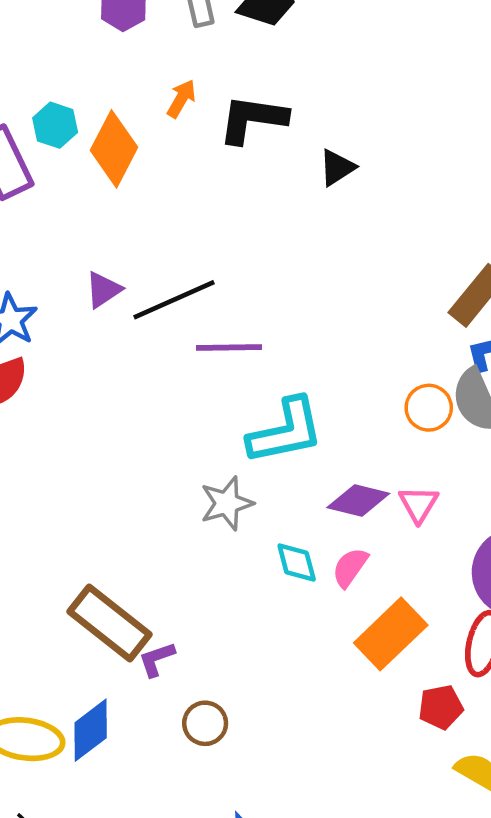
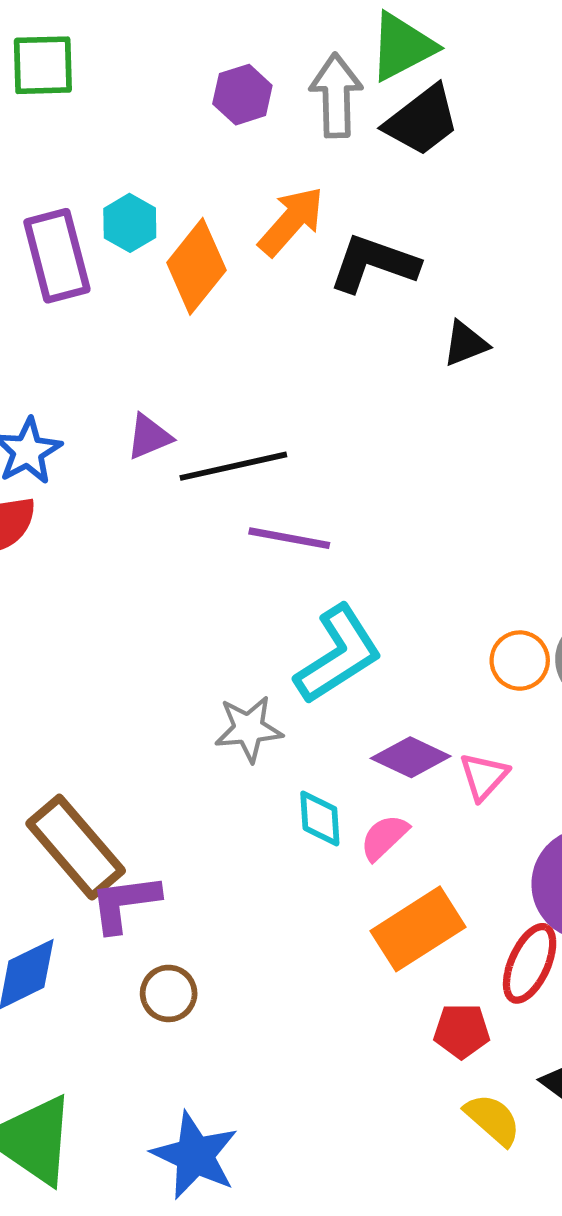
orange arrow: (181, 99) -> (291, 221), size x1.6
cyan L-shape: (286, 431) -> (338, 655), turned -32
purple L-shape: (157, 659) -> (125, 903), size x1.5

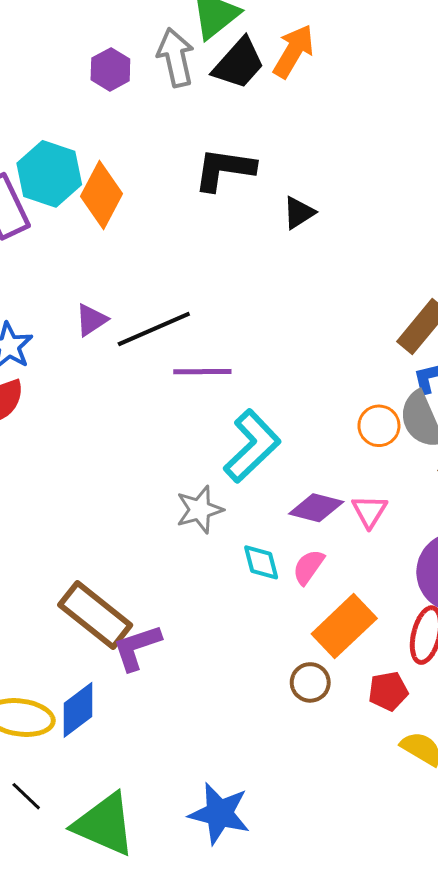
orange arrow: (291, 221) -> (294, 51), moved
cyan hexagon: (130, 223) -> (49, 174), size x1.6
brown circle: (169, 993) -> (310, 682), moved

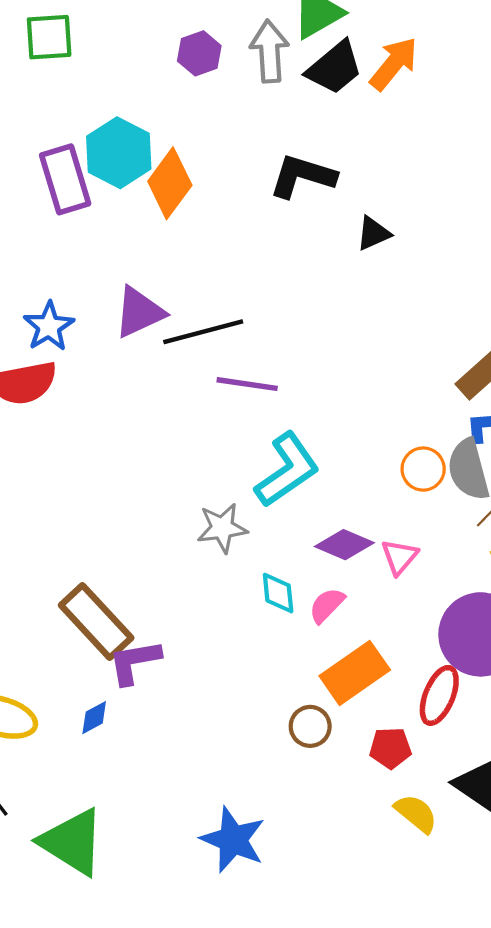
purple triangle: (91, 320) -> (139, 312), size x1.5
blue diamond: (78, 710) -> (94, 718), moved, size x0.6
blue star: (219, 813) -> (233, 840), moved

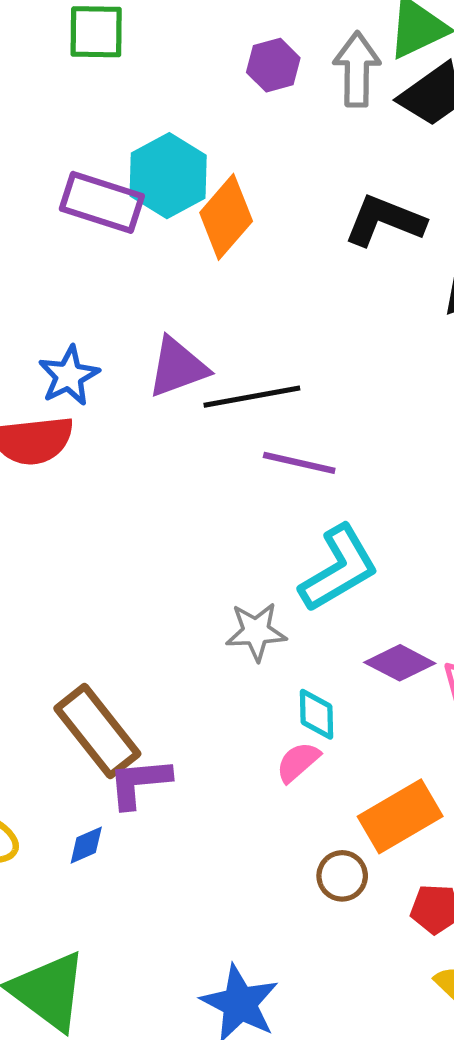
purple rectangle: (65, 179) -> (102, 202), turned -60
pink semicircle: (327, 605) -> (298, 762), moved

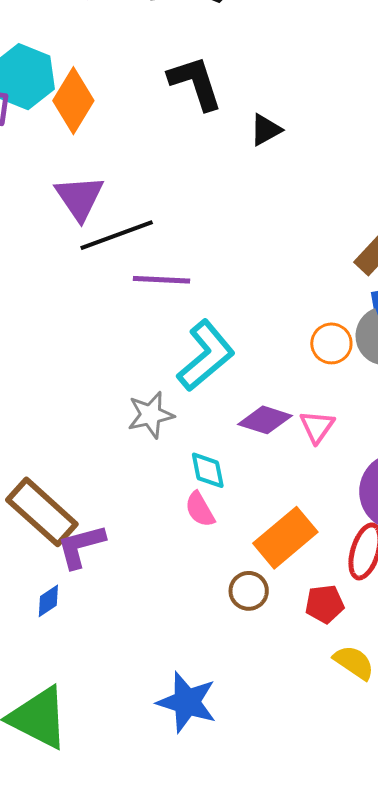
black L-shape: (385, 221) -> (195, 83), turned 60
purple triangle: (178, 367) -> (79, 198), moved, turned -34
pink semicircle: (298, 762) -> (200, 509), turned -69

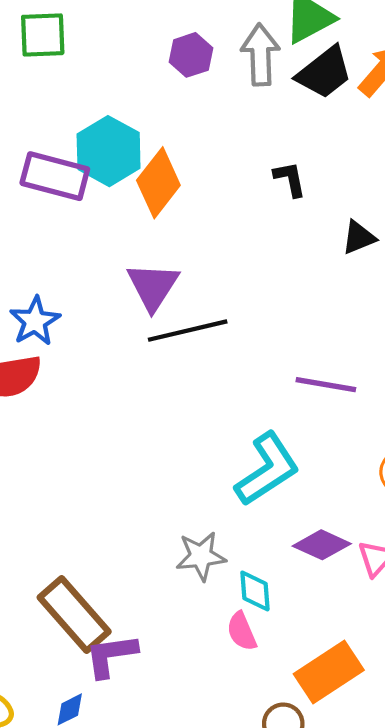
black L-shape: (195, 83) -> (290, 179), size x0.6
purple line: (162, 280) -> (326, 385), moved
gray star: (151, 415) -> (201, 556), moved

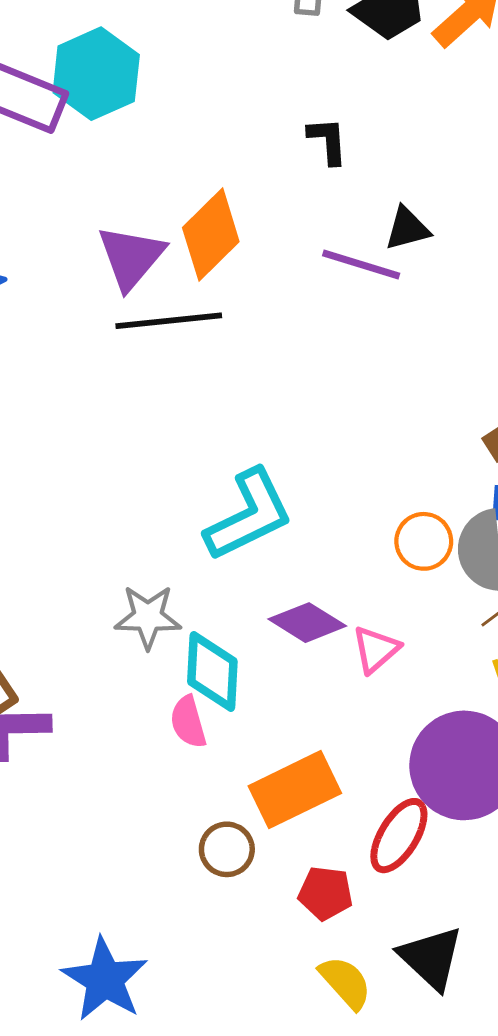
orange diamond: (158, 183) -> (211, 235), moved
purple line: (326, 385) -> (361, 264), moved
cyan diamond: (255, 591) -> (212, 671), size x1.4

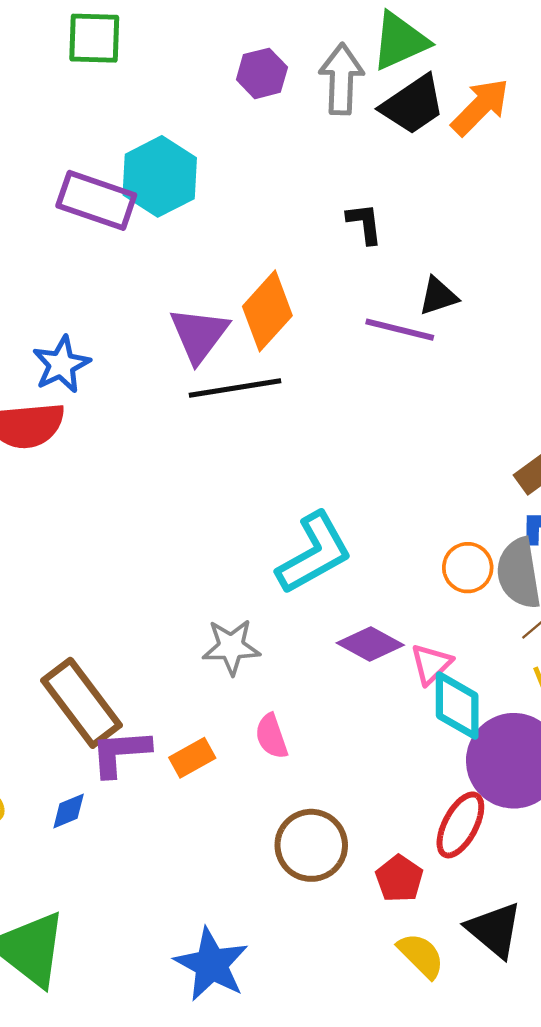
cyan diamond: (212, 671) -> (457, 706), moved
orange rectangle: (295, 790) -> (192, 758), moved, size x0.6
brown circle: (227, 849) -> (311, 845), size x1.5
red pentagon: (325, 893) -> (399, 879), turned 30

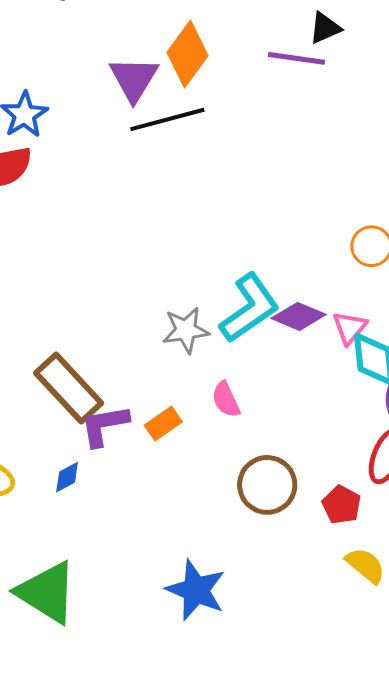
cyan L-shape: (314, 553) -> (249, 308), moved

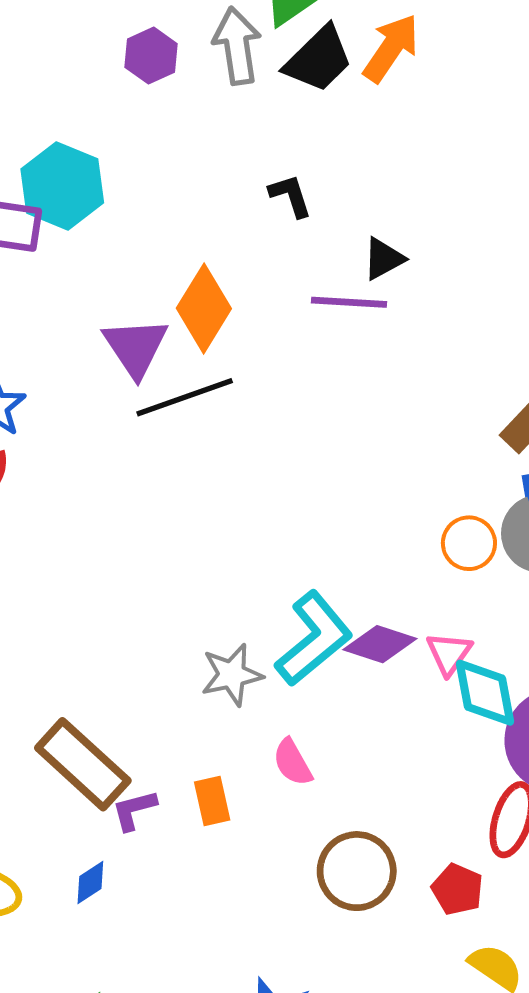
orange rectangle: (163, 424) -> (212, 801), turned -63
purple L-shape: (104, 425) -> (134, 810), size x0.7

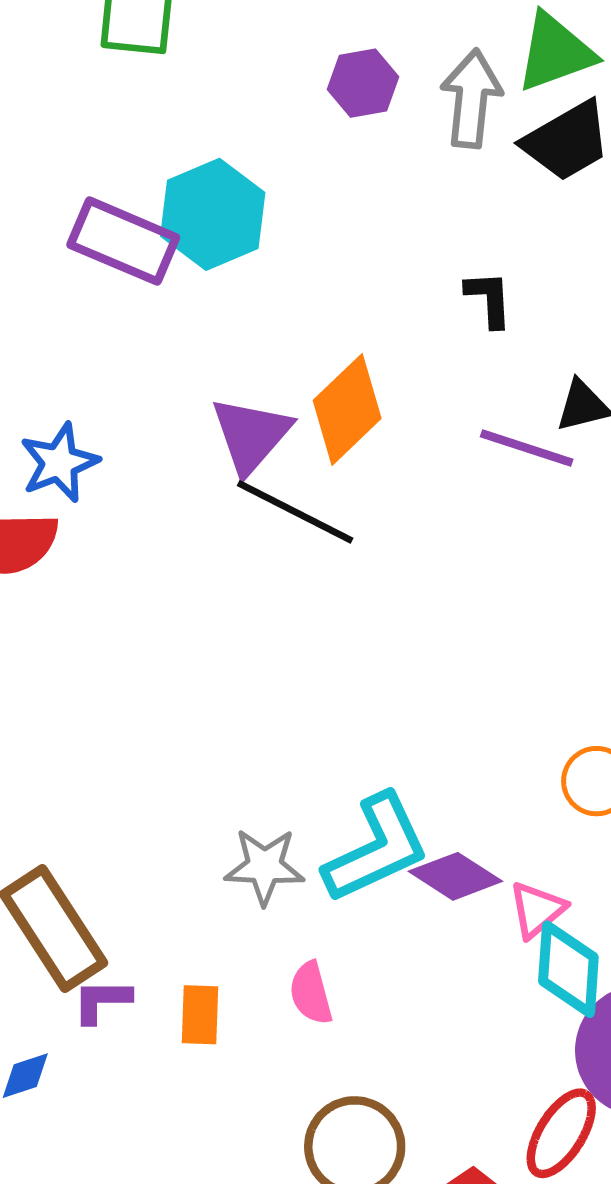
black line: (185, 397) -> (295, 512), turned 32

